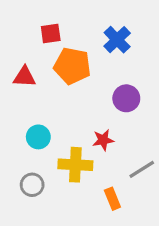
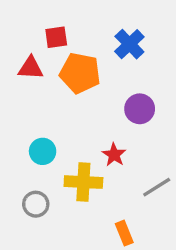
red triangle: (24, 77) -> (31, 68), moved
red star: (103, 140) -> (114, 155), turned -30
orange rectangle: (112, 199) -> (124, 233), moved

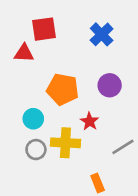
red square: (56, 37) -> (44, 29), size x1.4
orange pentagon: (80, 73) -> (63, 89), moved
gray circle: (36, 204) -> (36, 150), moved

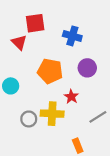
blue cross: (102, 34) -> (72, 36), moved, turned -30
red triangle: (24, 53) -> (19, 42), turned 42
cyan circle: (33, 119) -> (11, 86), moved

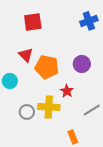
blue cross: (72, 36) -> (89, 21), moved, turned -36
red triangle: (19, 42) -> (26, 55), moved

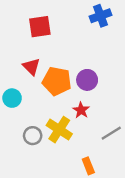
blue cross: (89, 21) -> (100, 16), moved
purple circle: (82, 64) -> (87, 80), moved
yellow cross: (49, 107) -> (59, 130), turned 30

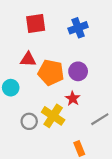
blue cross: (100, 16) -> (78, 28), moved
red triangle: (31, 67) -> (28, 59), turned -42

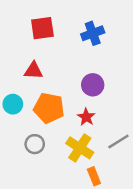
orange pentagon: (51, 72) -> (49, 108), moved
yellow cross: (53, 116) -> (80, 148), moved

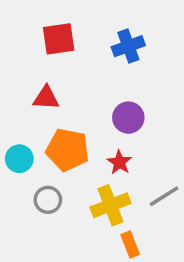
cyan circle: (13, 104) -> (19, 159), moved
yellow cross: (80, 148) -> (110, 205), turned 36

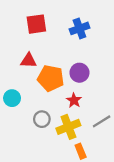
orange pentagon: (68, 150) -> (51, 78), moved
gray circle: (48, 200) -> (42, 119), moved

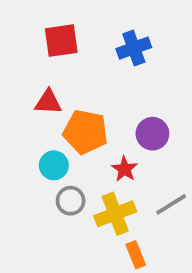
purple circle: (79, 73) -> (152, 134), moved
cyan circle: (12, 98) -> (54, 165), moved

